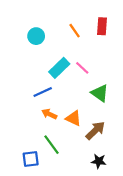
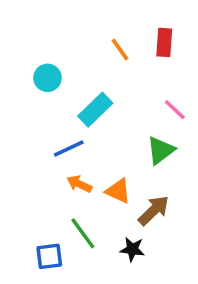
cyan circle: (36, 36) -> (47, 78), moved
pink line: (82, 68) -> (175, 110), moved
green triangle: (100, 93) -> (161, 150), turned 48
black star: (99, 161) -> (132, 249), moved

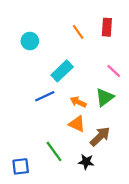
cyan circle: (47, 78) -> (30, 41), moved
orange arrow: (79, 184) -> (78, 102), moved
blue square: (49, 256) -> (21, 166), moved

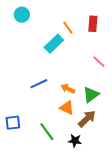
cyan circle: (30, 41) -> (22, 15), moved
cyan rectangle: (62, 71) -> (54, 44), moved
green triangle: (105, 97) -> (91, 95), moved
blue square: (21, 166) -> (13, 123), moved

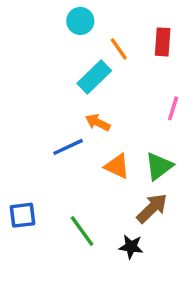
cyan circle: (22, 15) -> (80, 21), moved
pink line: (99, 62) -> (173, 108), turned 64
orange arrow: (68, 89) -> (98, 122), moved
orange triangle: (67, 108) -> (117, 166), moved

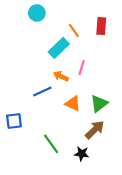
cyan circle: (80, 21) -> (37, 13), moved
pink line: (173, 108) -> (82, 68), moved
blue square: (23, 215) -> (14, 121), moved

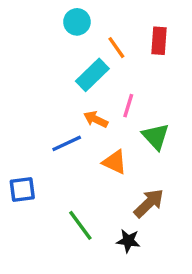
cyan circle: (37, 13) -> (77, 22), moved
green triangle: (99, 104) -> (156, 136), moved, turned -36

